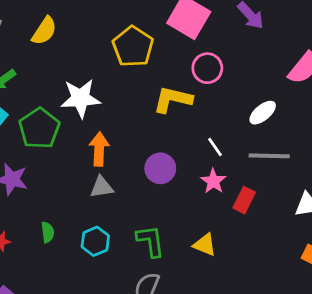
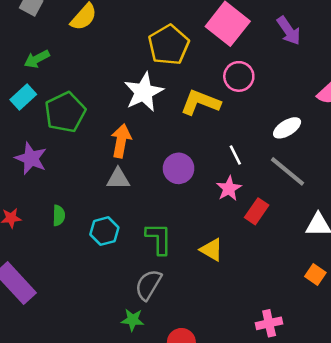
white star: (80, 98) -> (144, 92), moved, turned -30
gray line: (269, 156) -> (287, 171), turned 30

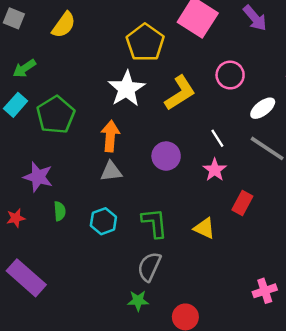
pink circle: (239, 76) -> (230, 75), moved
yellow L-shape: (200, 102) -> (180, 93), turned 132
purple star: (31, 158) -> (38, 177), moved
red rectangle: (257, 211) -> (242, 203), moved

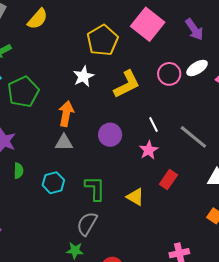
white star: (126, 89) -> (83, 76), size x0.7
white ellipse: (263, 108) -> (197, 68), moved

